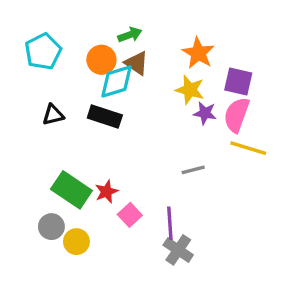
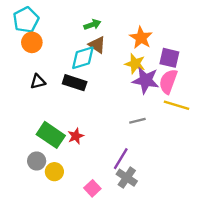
cyan pentagon: (43, 51) -> (26, 20), moved
orange circle: (101, 60) -> (32, 42), moved
purple star: (205, 113) -> (146, 80), size x1.6
pink square: (130, 215) -> (92, 188), moved
purple line: (170, 223) -> (121, 159), turned 35

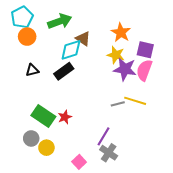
green arrow: (92, 25) -> (60, 21), moved, size x1.6
black rectangle: (75, 83) -> (64, 71), turned -54
yellow line: (177, 105) -> (135, 101), moved

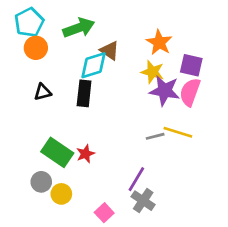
black rectangle: (64, 71) -> (84, 93), turned -48

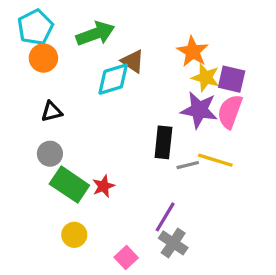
yellow star: (152, 72) -> (206, 77), moved
black rectangle: (84, 93) -> (163, 142), moved
gray circle: (41, 182) -> (50, 154), moved

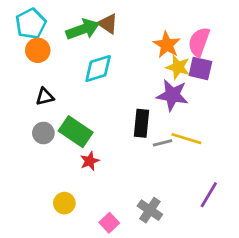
brown triangle: (133, 61) -> (108, 24), moved
pink semicircle: (230, 112) -> (199, 42), moved
green rectangle: (69, 185) -> (76, 132), moved
purple line: (165, 217) -> (209, 195), moved

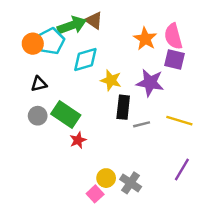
cyan pentagon: (31, 24) -> (51, 41), moved
pink semicircle: (199, 42) -> (173, 36), turned -35
yellow star: (178, 67) -> (111, 80), moved
yellow line: (186, 139) -> (179, 121), moved
yellow circle: (64, 203) -> (106, 178), moved

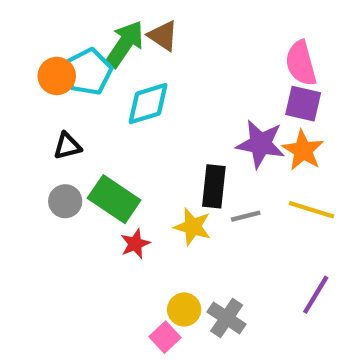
green arrow: (72, 25) -> (125, 44), turned -36
orange star: (145, 39) -> (303, 150), moved
yellow star: (111, 80) -> (193, 227), moved

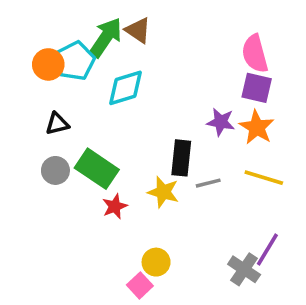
purple star: (261, 144) -> (221, 122), size x0.7
gray cross: (227, 318) -> (244, 269), moved

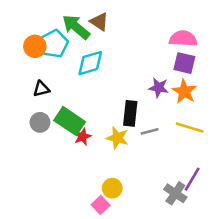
green arrow: (106, 38) -> (76, 27), turned -84
pink semicircle: (255, 54) -> (183, 39), turned 108
red star: (115, 206) -> (83, 137), moved

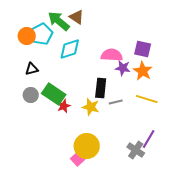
pink semicircle: (183, 39) -> (112, 55), moved
yellow circle: (112, 188) -> (87, 146), size x1.6

